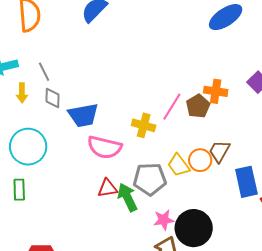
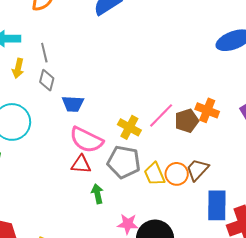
blue trapezoid: (83, 115) -> (73, 104), size x0.7
gray pentagon: (150, 179) -> (124, 162), moved
red triangle: (107, 188) -> (81, 164), moved
green arrow: (127, 197) -> (97, 194), size x0.7

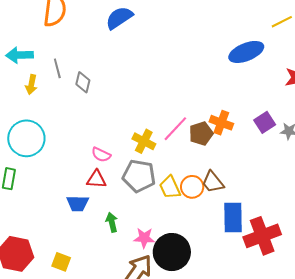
gray diamond: (47, 80) -> (83, 82), moved
blue trapezoid: (73, 104) -> (78, 203), moved
pink semicircle: (86, 140) -> (101, 155), size x0.6
brown trapezoid: (197, 170) -> (213, 182), turned -80
green arrow: (97, 194) -> (112, 222), moved

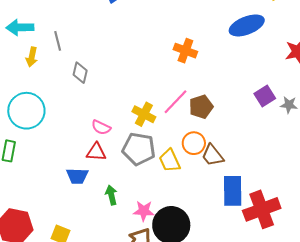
gray diamond: (83, 82) -> (80, 73), moved
orange cross: (221, 123) -> (185, 51), moved
orange circle: (192, 187) -> (194, 143), moved

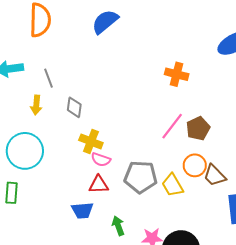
yellow arrow: (32, 57) -> (36, 105), moved
yellow cross: (144, 114) -> (91, 141), moved

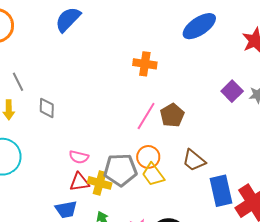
yellow cross: (91, 141) -> (100, 183), moved
orange circle: (195, 165) -> (148, 157), moved

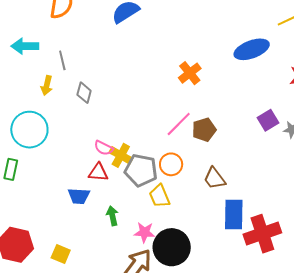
orange cross: (145, 64) -> (190, 73), turned 30
yellow trapezoid: (153, 175) -> (160, 196), moved
yellow cross: (100, 183) -> (121, 155), moved

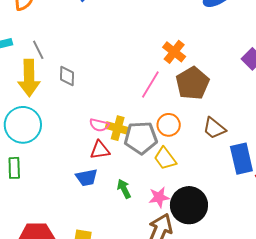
orange cross: (190, 73) -> (174, 52), moved
yellow arrow: (47, 86) -> (29, 78), size x1.8
pink line: (179, 124) -> (150, 85), moved
brown pentagon: (204, 130) -> (192, 83), size x1.4

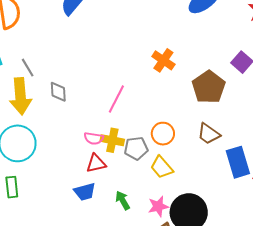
brown pentagon: (192, 83) -> (209, 87), moved
pink line: (150, 85) -> (116, 99), moved
gray pentagon: (141, 138) -> (136, 148), size x0.7

